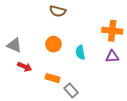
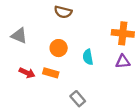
gray triangle: (14, 45) -> (19, 36), moved
orange rectangle: (52, 78) -> (51, 73), moved

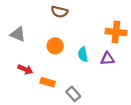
purple triangle: (123, 62) -> (107, 59), moved
orange rectangle: (51, 73) -> (48, 82), moved

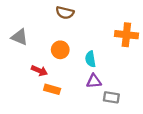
purple triangle: (107, 59) -> (94, 81), moved
red arrow: (25, 69) -> (39, 71), moved
gray rectangle: (73, 94) -> (111, 97), moved, turned -40

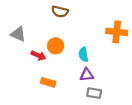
red arrow: (39, 71) -> (38, 56), moved
gray rectangle: (111, 97) -> (94, 93), moved

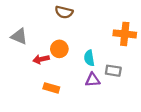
red arrow: (38, 56) -> (41, 59), turned 144
gray rectangle: (94, 93) -> (113, 71), moved

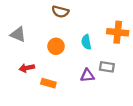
cyan semicircle: (89, 58) -> (86, 42), moved
red arrow: (41, 59) -> (27, 68), moved

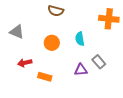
orange cross: (118, 32) -> (109, 19), moved
gray rectangle: (107, 67) -> (99, 62), turned 40

